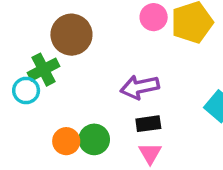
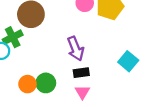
purple arrow: (140, 87) -> (76, 49), turned -100

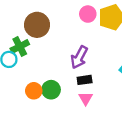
purple arrow: (76, 49) -> (79, 57), turned 50

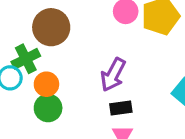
green circle: (51, 90) -> (48, 108), moved
orange circle: (34, 91) -> (46, 84), moved

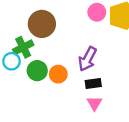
orange circle: (46, 84) -> (58, 74), moved
green circle: (48, 108) -> (37, 71), moved

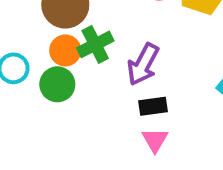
green cross: (23, 47) -> (95, 44), moved
orange circle: (58, 74) -> (65, 50), moved

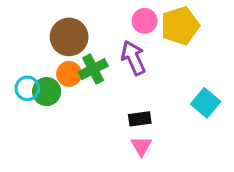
purple arrow: (143, 64) -> (133, 58), moved, turned 128
green circle: (57, 84) -> (47, 92), moved

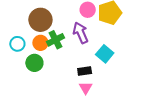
cyan circle: (27, 88) -> (17, 44), moved
green circle: (47, 92) -> (34, 63), moved
cyan square: (206, 103) -> (105, 54), moved

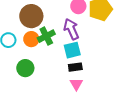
cyan square: (105, 54) -> (72, 50), moved, turned 36
green circle: (34, 63) -> (25, 68), moved

